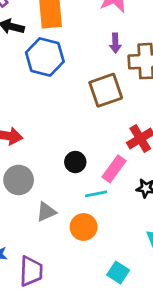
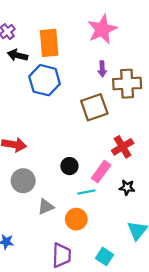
purple trapezoid: (31, 271) -> (62, 255), moved

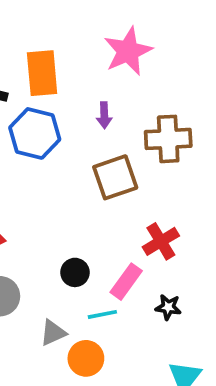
purple arrow: (102, 69) -> (104, 115), moved
gray triangle: (46, 207) -> (53, 333), moved

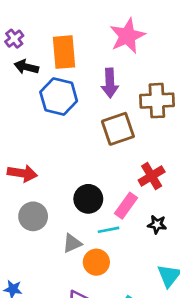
purple arrow: (104, 115) -> (110, 83), size x1.5
black circle: (75, 272) -> (88, 199), size x1.4

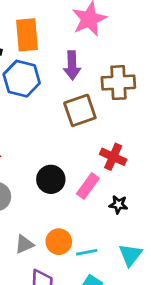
red cross: (152, 176) -> (113, 157), turned -35
cyan line: (108, 230) -> (87, 252), moved
gray triangle: (72, 243) -> (24, 244), moved

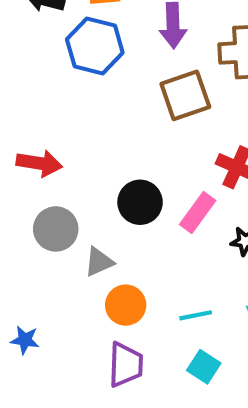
orange circle: (59, 242) -> (126, 305), moved
gray triangle: (24, 244) -> (99, 262), moved

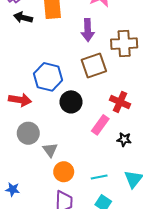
blue hexagon: (95, 46) -> (48, 77), moved
black circle: (140, 202) -> (71, 102), moved
gray triangle: (99, 262) -> (50, 150), turned -42

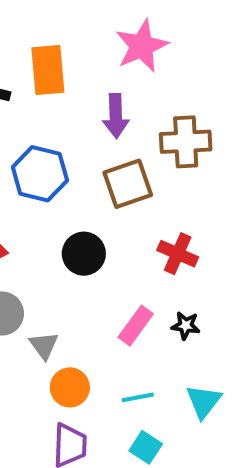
blue hexagon: (48, 77) -> (40, 174), moved
pink rectangle: (100, 125) -> (136, 326), moved

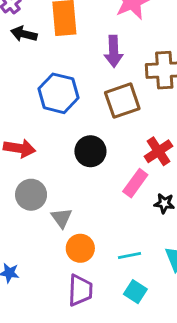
red cross: (178, 254) -> (158, 151), turned 32
pink rectangle: (136, 326) -> (135, 183), moved

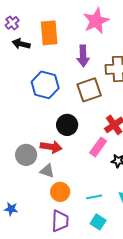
red arrow: (19, 148) -> (51, 147), moved
gray triangle: (61, 218) -> (47, 171), turned -35

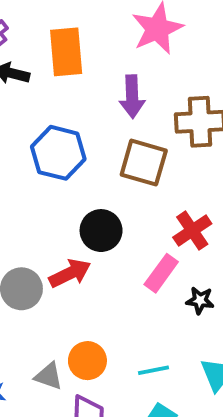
brown square: (89, 90) -> (144, 163), turned 35
red arrow: (51, 147) -> (70, 273), turned -35
gray triangle: (47, 171) -> (49, 376), moved

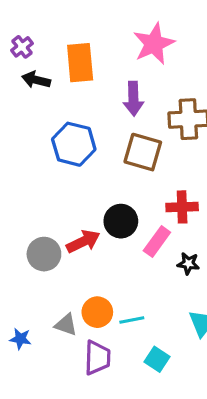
black circle: (101, 231) -> (121, 221), moved
red cross: (192, 231) -> (182, 207), turned 32
cyan line: (153, 370) -> (132, 320), moved

